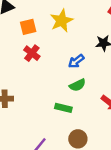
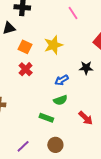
orange square: (28, 27) -> (25, 47), turned 32

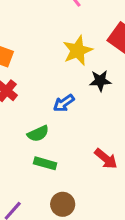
yellow star: (53, 45) -> (78, 51), moved
green semicircle: (60, 100) -> (38, 134), moved

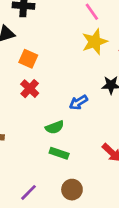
yellow star: (78, 51) -> (95, 42), moved

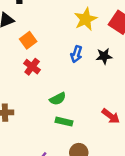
orange square: (28, 59) -> (28, 40), turned 35
blue arrow: (78, 102) -> (76, 54), moved, turned -35

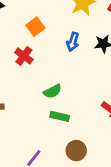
orange square: (28, 40) -> (35, 27), moved

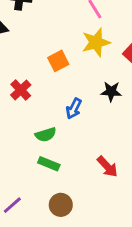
orange square: (35, 27) -> (58, 61), moved
blue arrow: (73, 42) -> (74, 109), moved

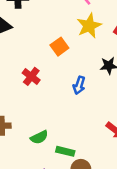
green semicircle: (46, 135) -> (39, 137), moved
green rectangle: (49, 164) -> (65, 151), moved

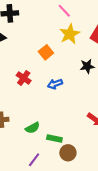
blue arrow: (79, 85) -> (55, 84), moved, turned 56

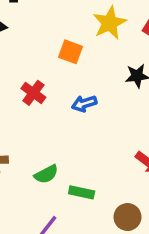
orange square: (46, 52) -> (70, 52), turned -32
brown circle: (68, 153) -> (127, 217), moved

